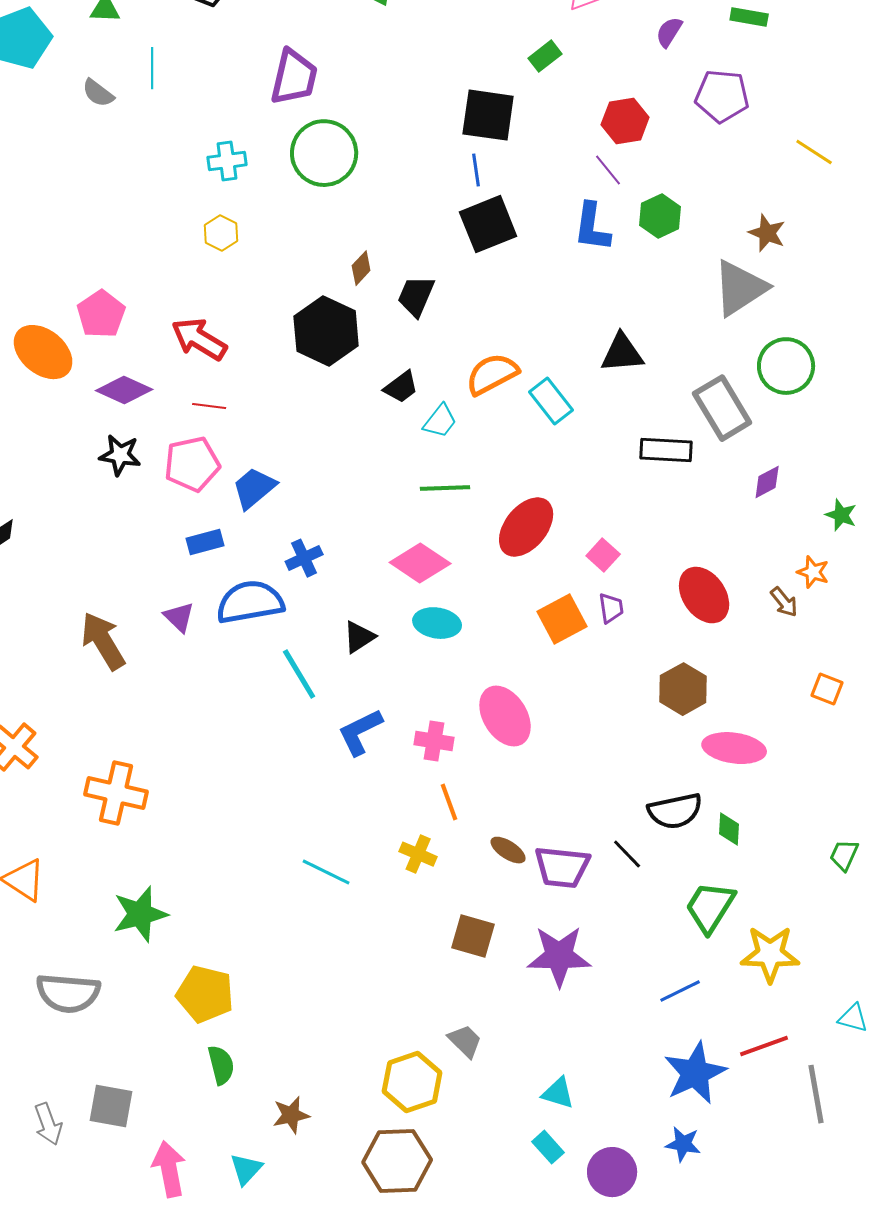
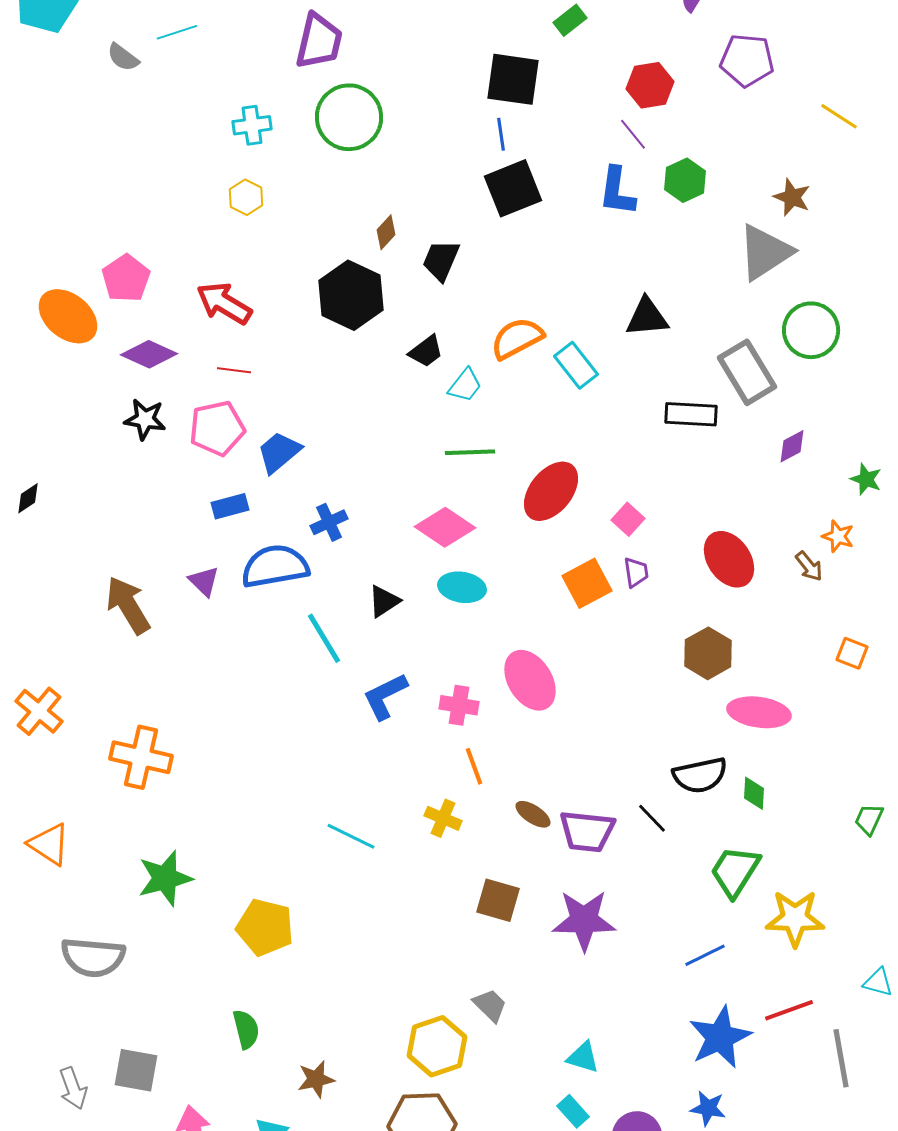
cyan line: (152, 68) -> (177, 32), turned 72
yellow pentagon: (205, 994) -> (265, 927), moved

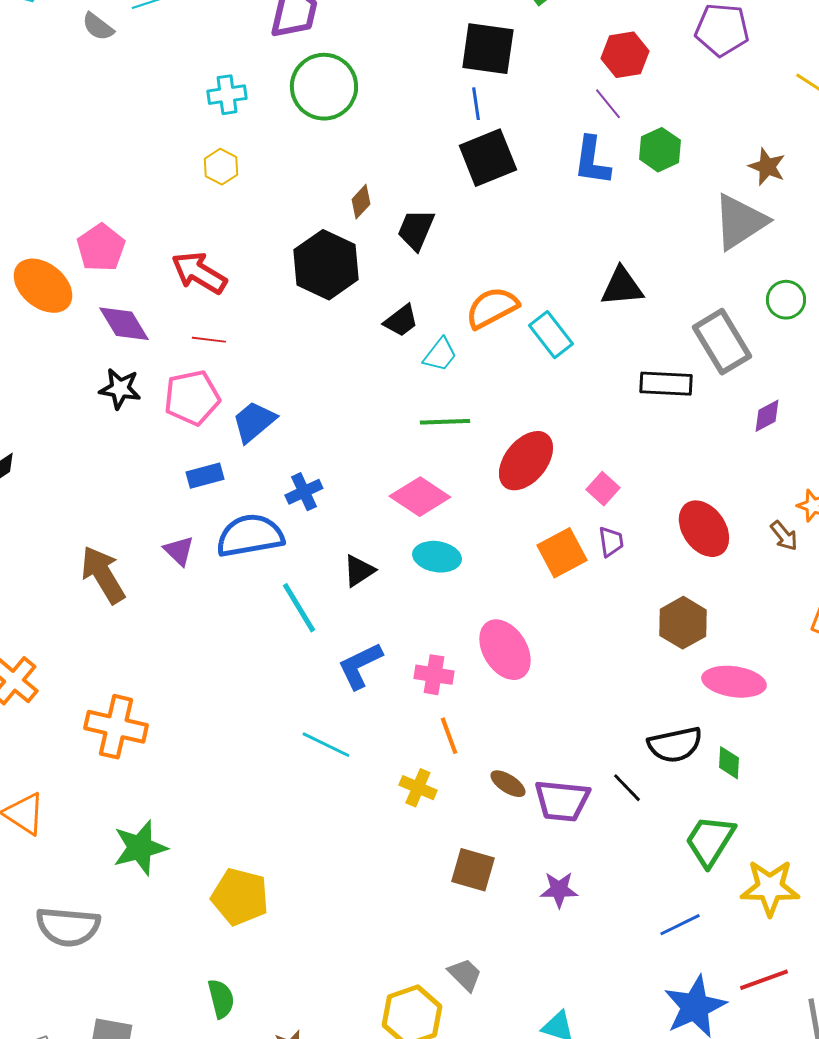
green circle: (811, 330) -> (786, 300), size x0.7
purple diamond: (149, 354) -> (124, 324), turned 34
cyan line: (351, 836) -> (326, 745), moved
purple star: (584, 920) -> (559, 890), size x0.6

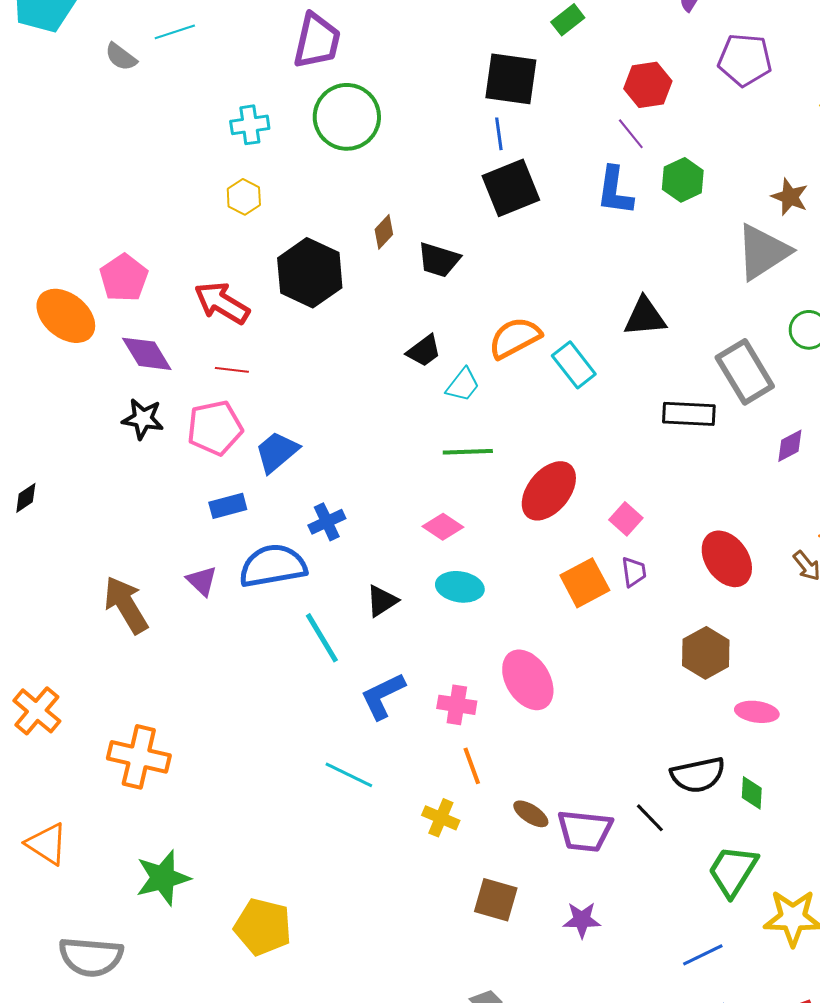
black trapezoid: (416, 230) -> (439, 260), turned -96
black hexagon: (326, 265) -> (310, 273), moved
pink diamond: (420, 497) -> (443, 527), size x0.7
pink ellipse: (734, 682) -> (757, 712), size x0.7

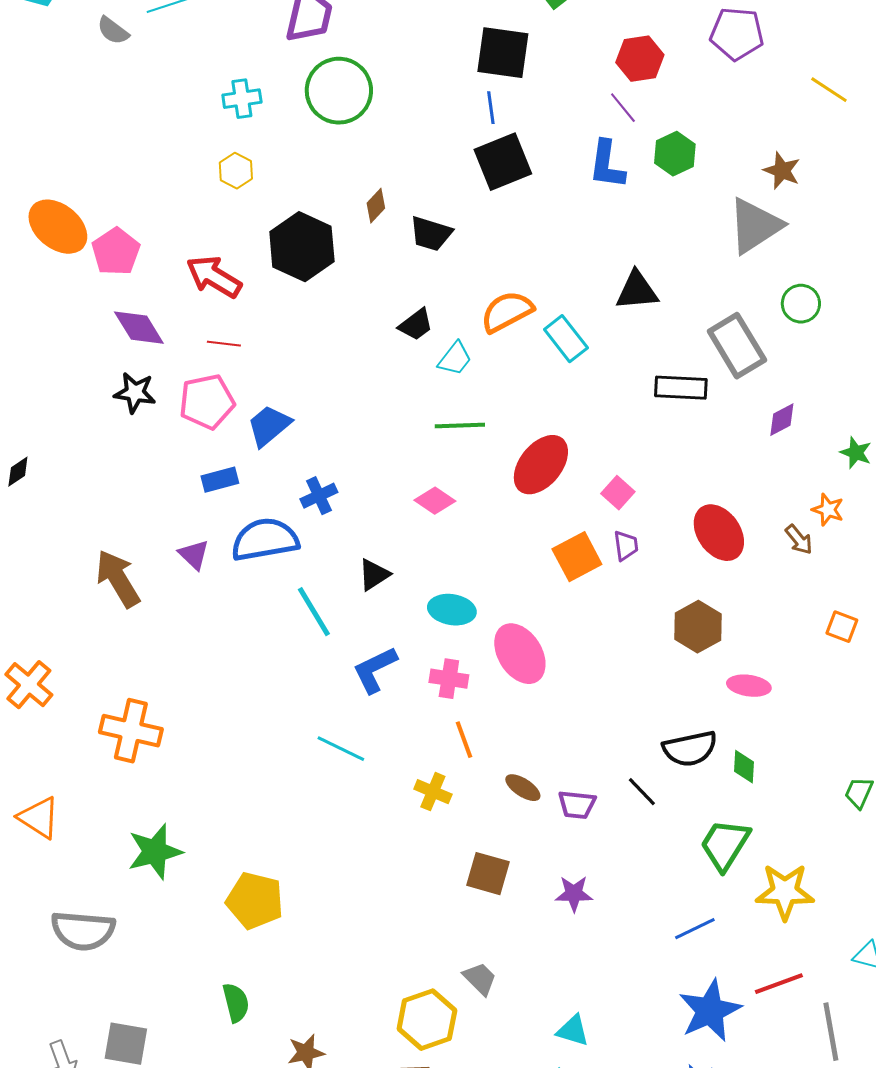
orange ellipse: (66, 316) -> (58, 227), moved
cyan ellipse: (460, 587) -> (452, 610), moved
purple trapezoid: (585, 831) -> (577, 805), size x0.7

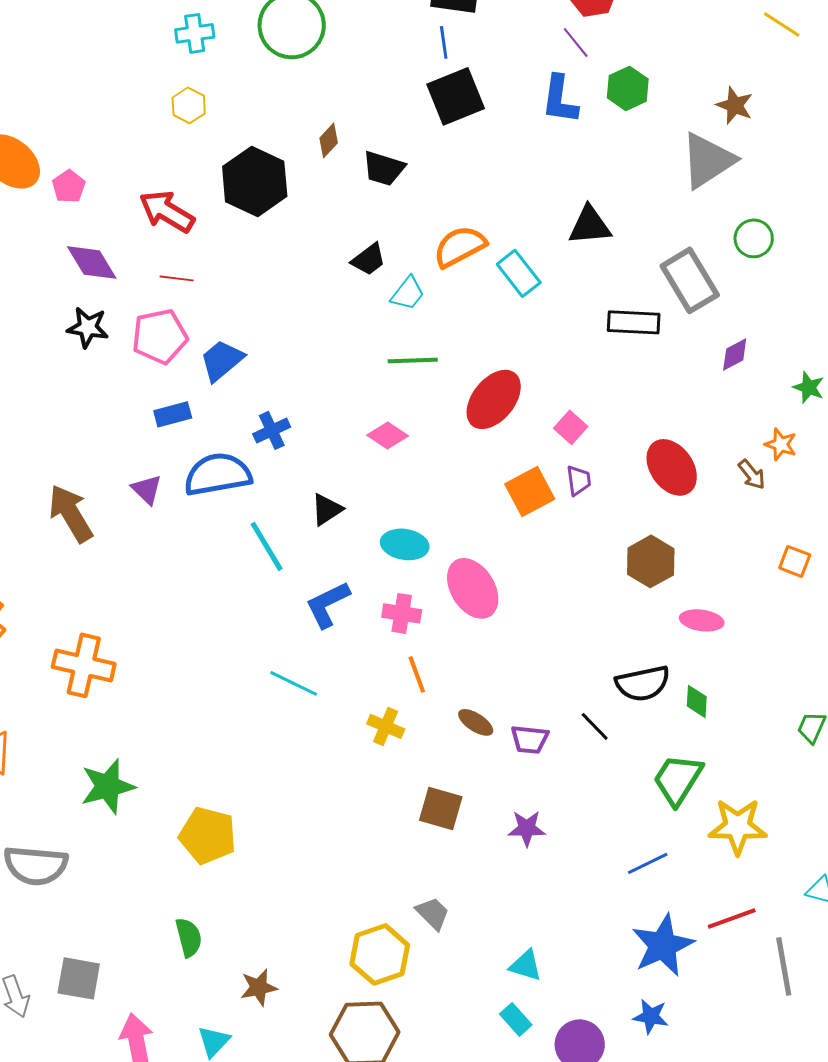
pink pentagon: (116, 252) -> (69, 186), size x0.7

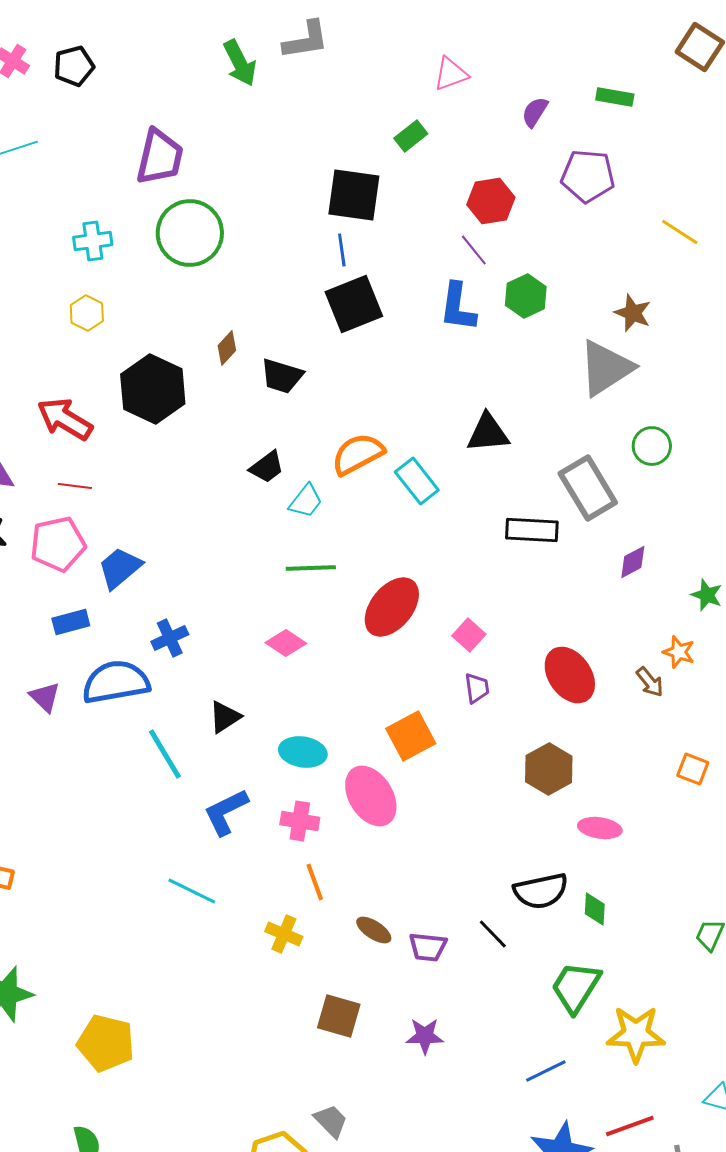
orange square: (530, 491) -> (411, 736), moved

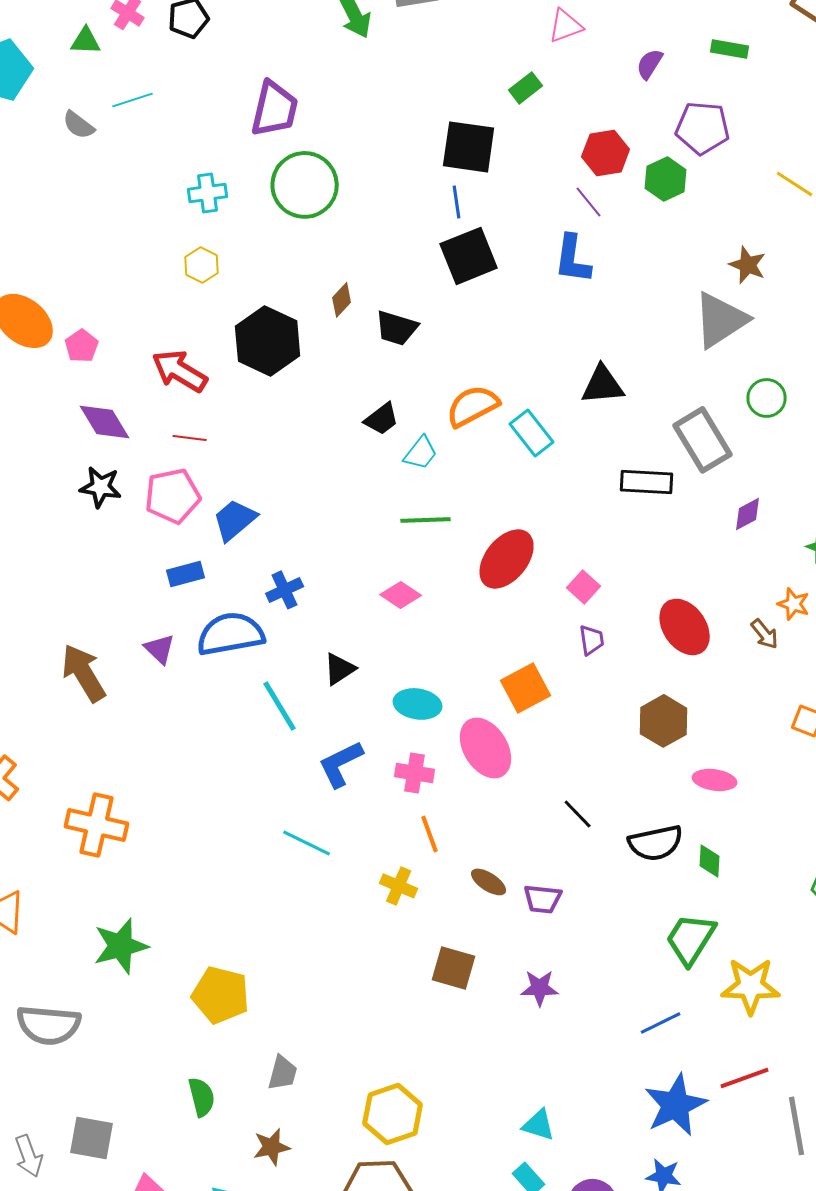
green hexagon: (526, 296) -> (666, 179), moved
black line: (493, 934) -> (578, 814), moved
gray trapezoid: (331, 1121) -> (283, 1073), moved, turned 60

